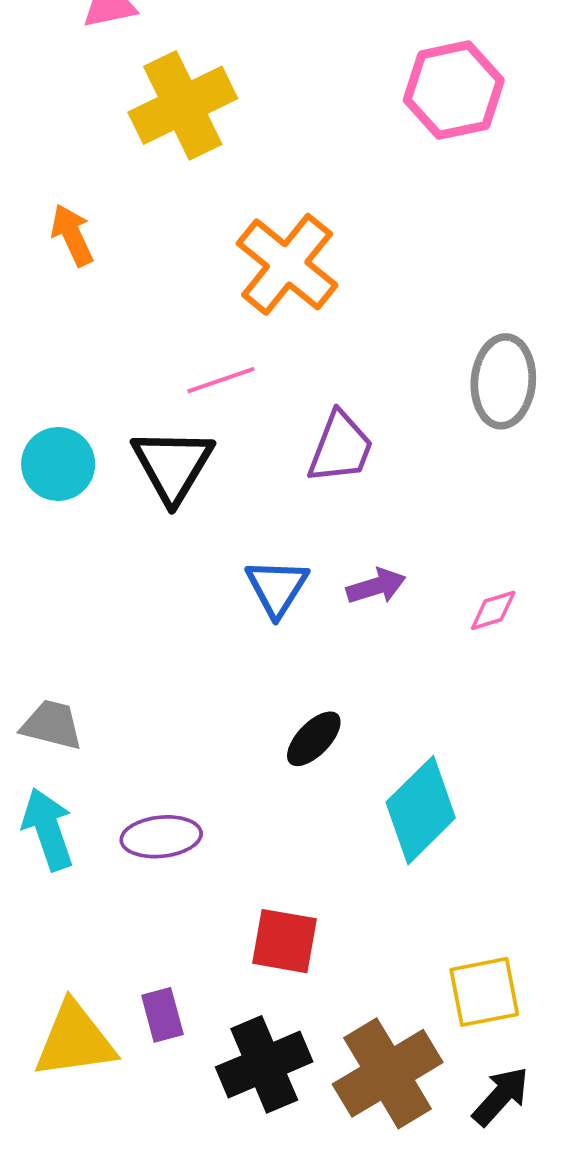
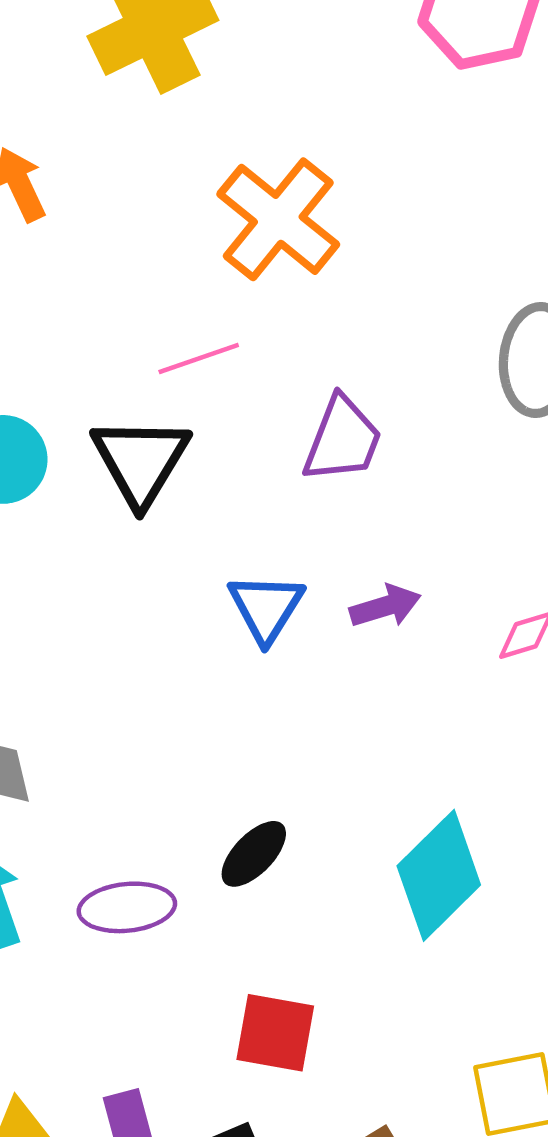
black ellipse: (314, 739) -> (254, 854), moved

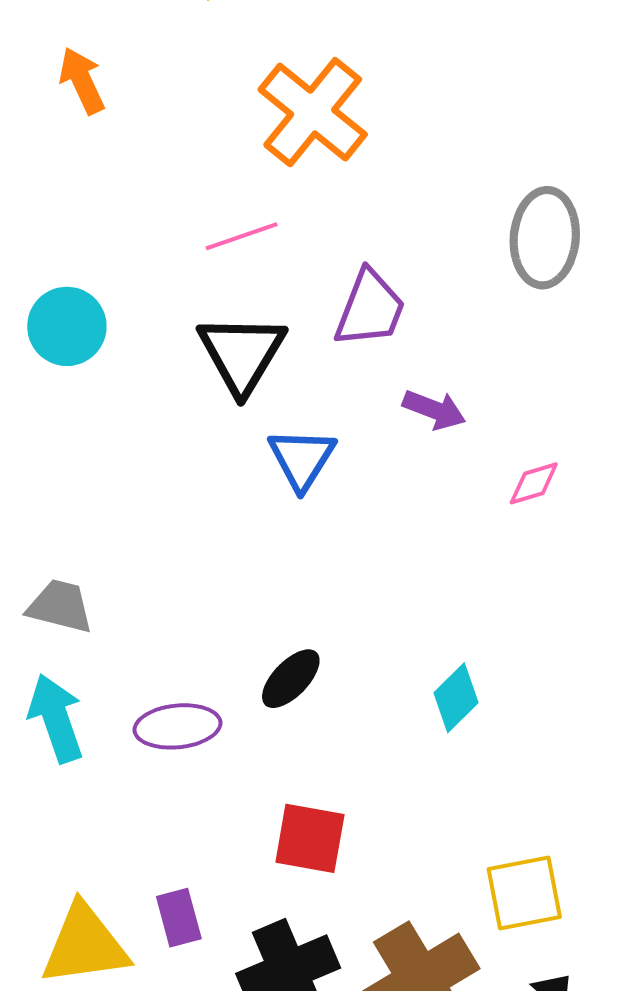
black triangle: (141, 461) -> (242, 354), moved
purple arrow: (385, 606) -> (434, 410), moved, turned 38
cyan diamond: (439, 875) -> (456, 698), size x0.6

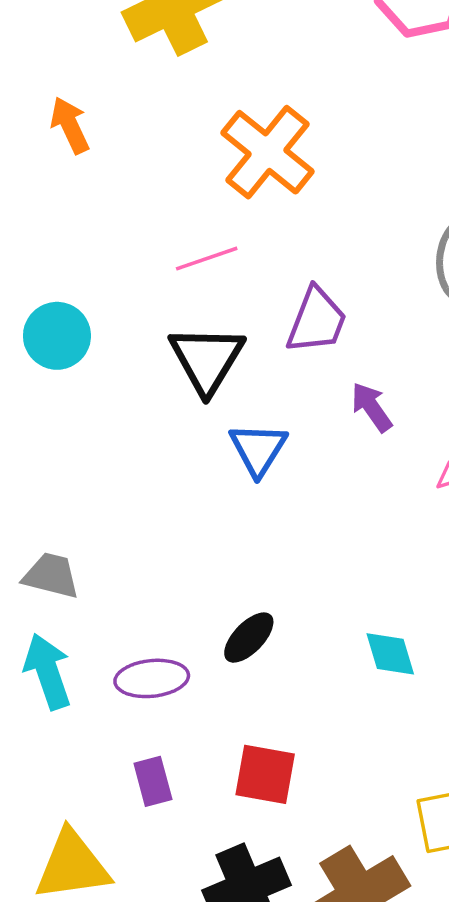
purple arrow: (434, 410) -> (372, 407), turned -146
cyan diamond: (456, 698) -> (390, 654), turned -62
purple rectangle: (179, 918) -> (153, 781), moved

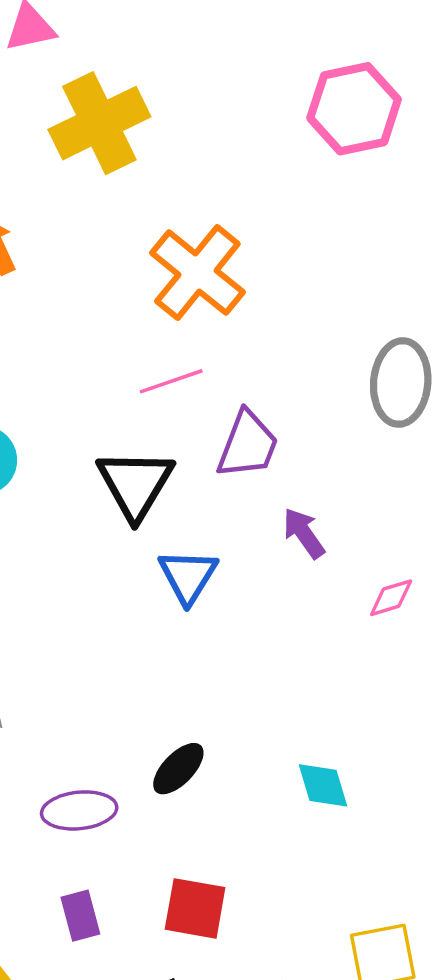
pink line: (207, 259) -> (171, 381), moved

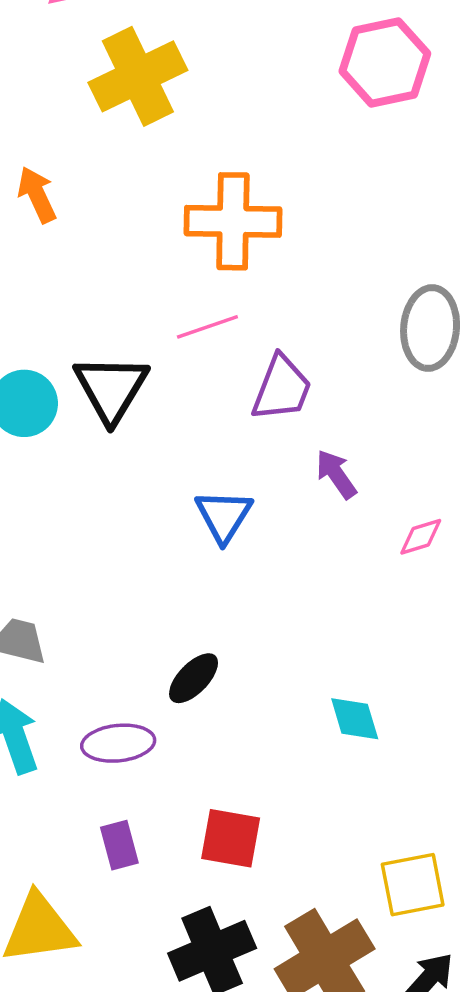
orange cross: (197, 273) -> (233, 221), turned -38
black triangle: (135, 484) -> (111, 388), moved
black ellipse: (178, 769) -> (194, 678), moved

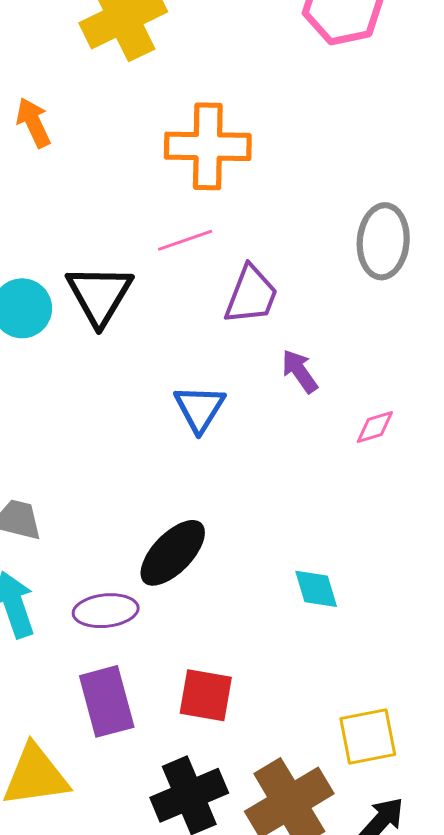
black ellipse: (194, 678) -> (173, 553), size x1.5
purple rectangle: (119, 845) -> (107, 701), size x1.6

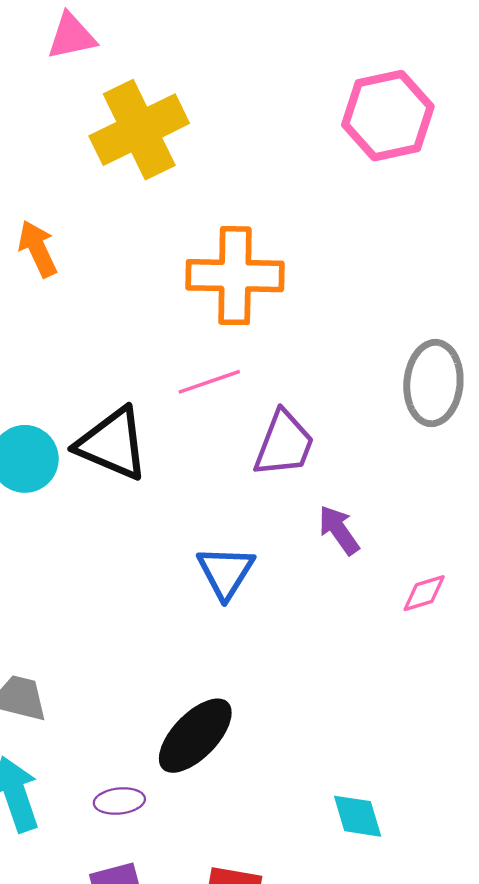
black triangle: (99, 295) -> (112, 444), turned -38
cyan diamond: (316, 589) -> (358, 816), moved
purple ellipse: (106, 611) -> (119, 801), size x0.7

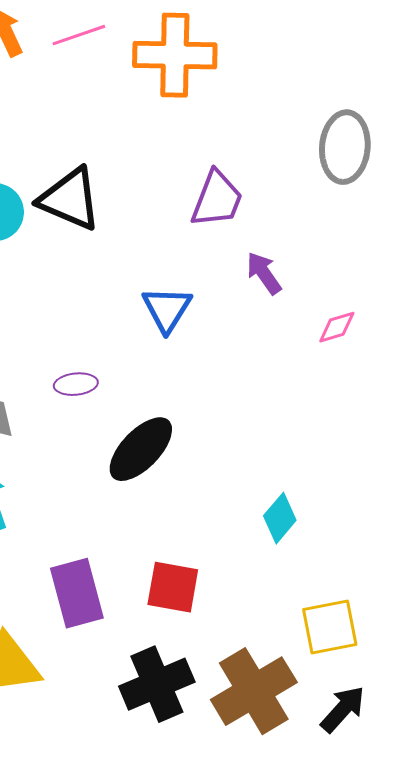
pink line: (209, 382) -> (79, 35), moved
purple ellipse: (119, 801) -> (76, 384), moved
cyan diamond: (358, 816) -> (280, 518), turned 57

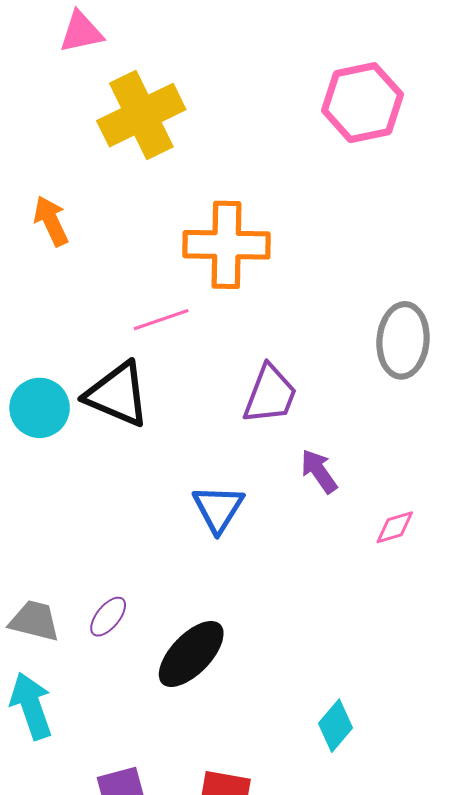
pink line: (79, 35) -> (161, 320), moved
purple ellipse: (76, 384) -> (108, 617), moved, turned -45

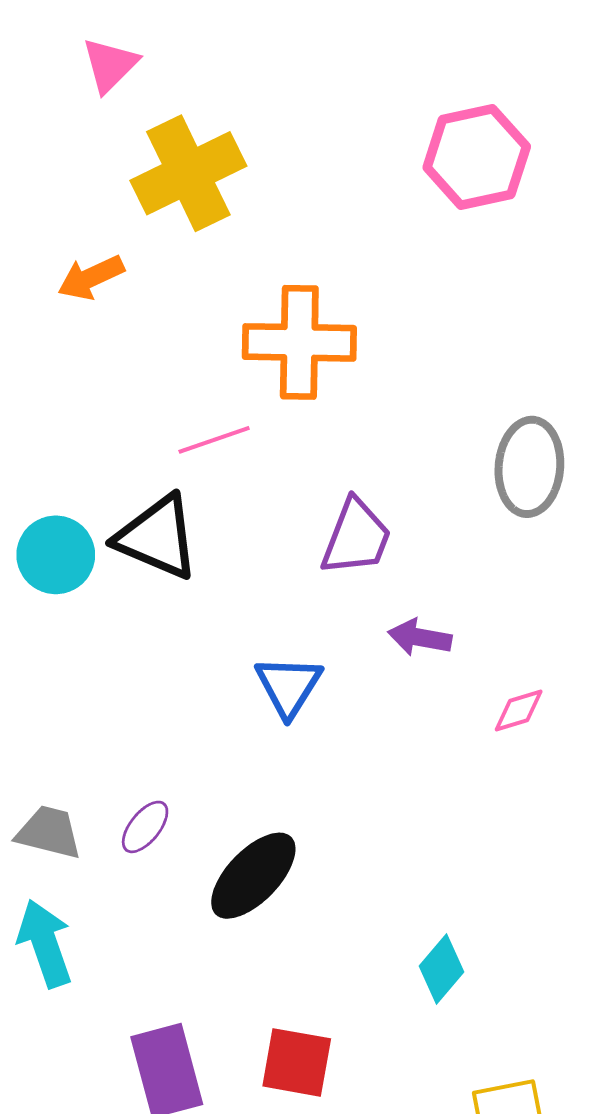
pink triangle: (81, 32) -> (110, 65), turned -33
orange arrow: (51, 221) -> (91, 277), moved, turned -90
purple arrow: (319, 471) -> (420, 637), turned -45

